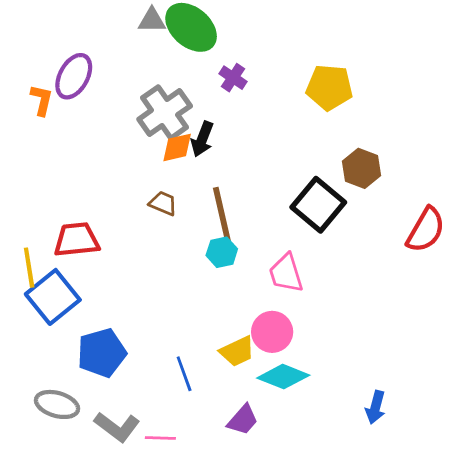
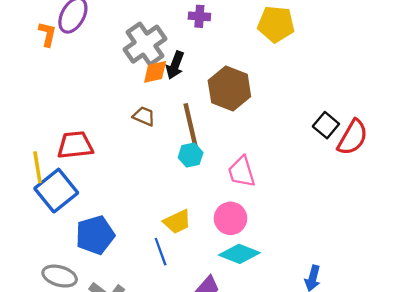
purple cross: (233, 78) -> (199, 16), turned -30
brown hexagon: (361, 168) -> (229, 88), moved, size x1.4
black square: (318, 205) -> (326, 125), moved, size x0.6
yellow trapezoid: (237, 351) -> (177, 222), moved

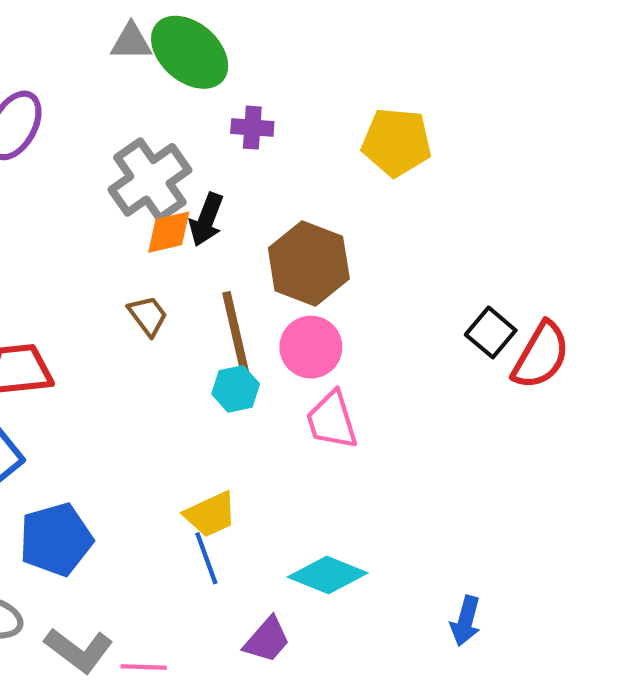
brown trapezoid: (144, 116) -> (148, 316), turned 30
pink circle: (231, 218) -> (311, 347), moved
blue line: (161, 252) -> (206, 558), moved

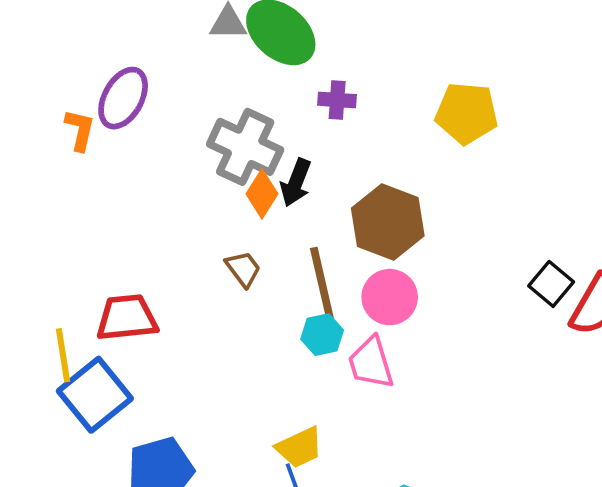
gray cross: (150, 180) -> (245, 147), turned -30
orange diamond: (169, 232) -> (262, 194), turned -45
pink trapezoid: (332, 420) -> (371, 363), moved

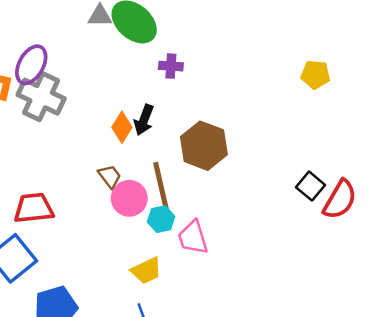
yellow pentagon: (467, 113) -> (315, 75), moved, size x0.7
gray cross: (245, 147) -> (41, 97), moved
pink circle: (390, 297) -> (129, 198), moved
yellow trapezoid: (300, 447) -> (146, 271), moved

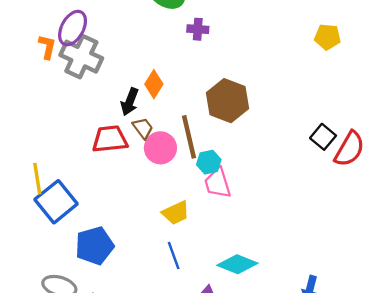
black arrow: (144, 120) -> (130, 102), moved
red trapezoid: (34, 208) -> (110, 139), moved
cyan hexagon: (161, 219) -> (209, 162), moved

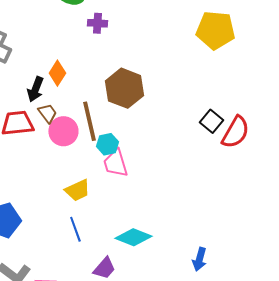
yellow pentagon: (327, 37) -> (215, 30), size x1.6

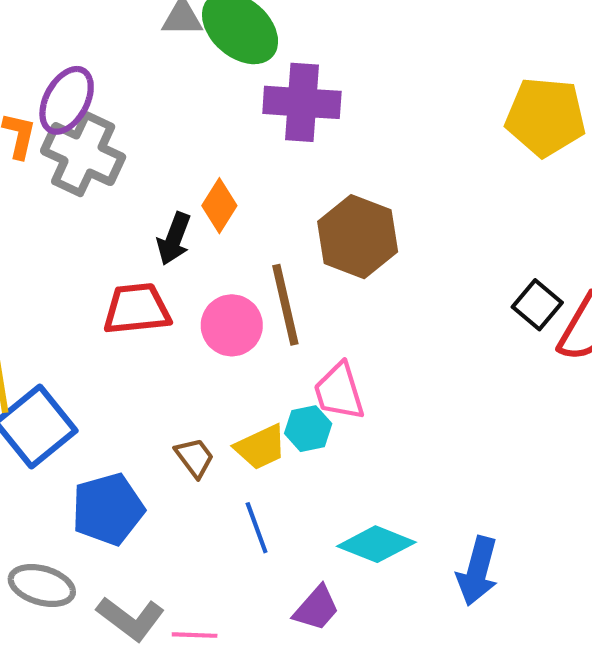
purple cross: (97, 23) -> (302, 102), size x1.8
brown trapezoid: (47, 113) -> (195, 457), moved
cyan hexagon: (107, 144) -> (308, 429), moved
blue arrow: (199, 259) -> (477, 571), moved, size x1.4

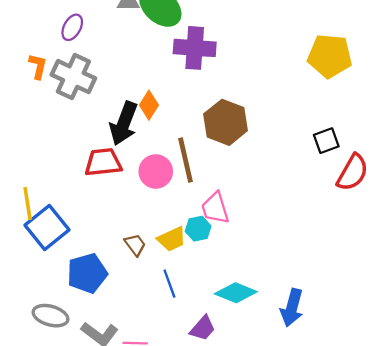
purple ellipse: (67, 100) -> (72, 27), moved, size x0.7
black arrow: (174, 239) -> (124, 123), size x1.5
black square: (537, 305) -> (326, 141), moved, turned 30

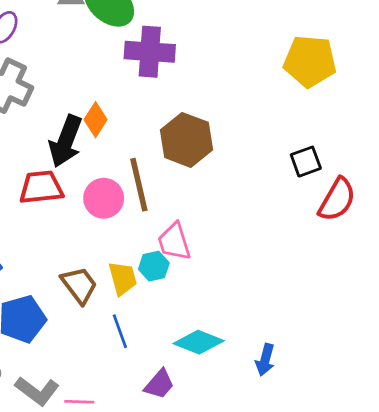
yellow trapezoid: (172, 239) -> (123, 278), turned -80
brown trapezoid: (135, 245) -> (79, 285), size x1.4
blue arrow: (292, 308) -> (265, 360), size x0.7

